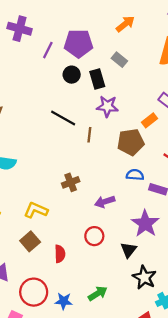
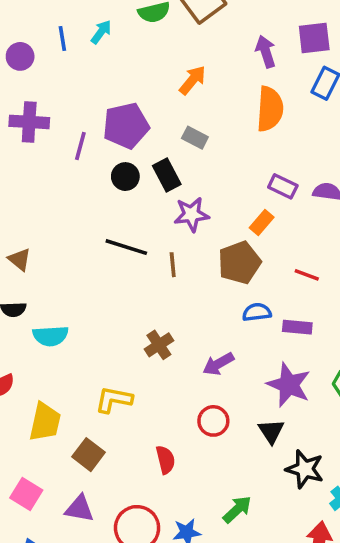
brown square: (30, 241) -> (88, 455), moved

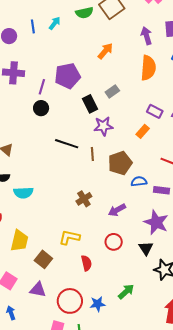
gray rectangle: (195, 138) -> (112, 91), moved, turned -64
black circle: (125, 177) -> (41, 108), moved
brown pentagon: (239, 263) -> (120, 163), moved
yellow L-shape: (114, 400) -> (69, 237), moved

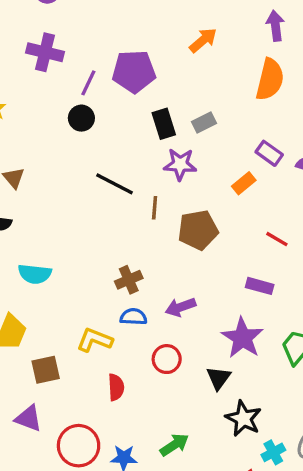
gray rectangle: (112, 91) -> (204, 123), moved
blue semicircle: (139, 181) -> (133, 317), moved
cyan semicircle: (23, 193) -> (35, 274), moved
brown square: (43, 259) -> (46, 370), turned 30

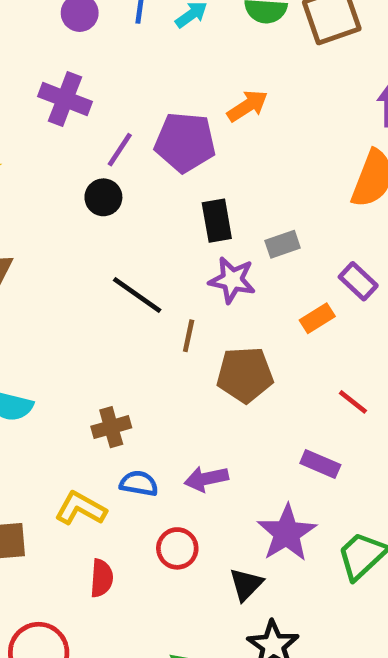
orange arrow: (203, 40) -> (247, 106), moved
gray rectangle: (204, 123) -> (283, 244), moved
brown cross: (129, 280) -> (111, 427), moved

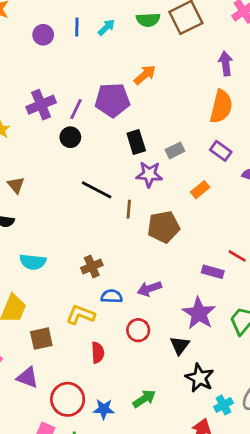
purple cross: (65, 99) -> (41, 105), moved, turned -36
purple rectangle: (358, 281) -> (221, 151), moved
red line: (353, 402) -> (237, 256), moved

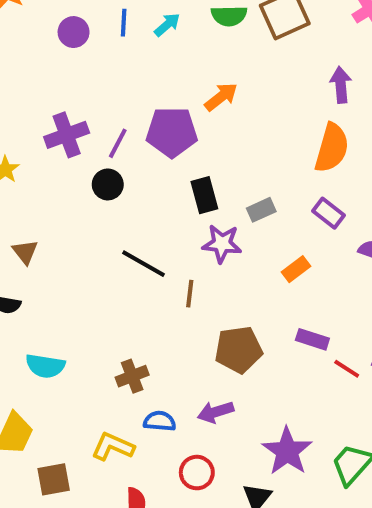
brown pentagon: (163, 227) -> (239, 350), moved
purple rectangle: (213, 272) -> (312, 339), moved

